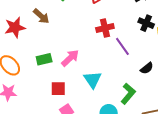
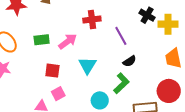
red cross: (105, 28) -> (92, 20), moved
black semicircle: (147, 68) -> (129, 61), moved

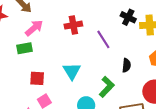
pink arrow: (68, 41) -> (34, 28), moved
black semicircle: (129, 61) -> (126, 65), moved, turned -48

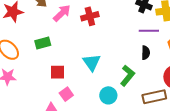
pink arrow: (34, 28) -> (62, 13), moved
purple line: (103, 39) -> (149, 31), moved, turned -54

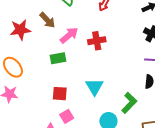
green rectangle: (43, 43) -> (58, 58), moved

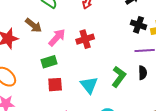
red square: (60, 94) -> (55, 85), moved
green L-shape: (129, 103) -> (119, 77), moved

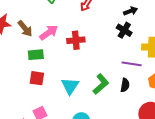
brown arrow: (33, 25) -> (25, 29), moved
black cross: (138, 25) -> (124, 30), moved

